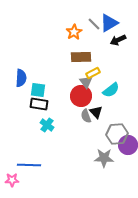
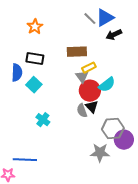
orange star: (74, 32) -> (35, 27), moved
cyan square: (38, 90) -> (34, 85), turned 35
red circle: (81, 96) -> (90, 91), moved
black rectangle: (39, 104) -> (35, 59), moved

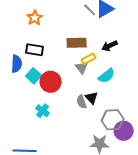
black arrow: (114, 35) -> (110, 46), moved
red circle: (90, 91) -> (51, 82), moved

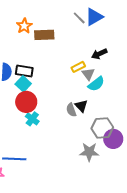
brown rectangle: (77, 43) -> (44, 35), moved
black rectangle: (35, 50) -> (24, 71), moved
gray triangle: (82, 68) -> (88, 74), moved
red circle: (51, 82) -> (26, 102), moved

